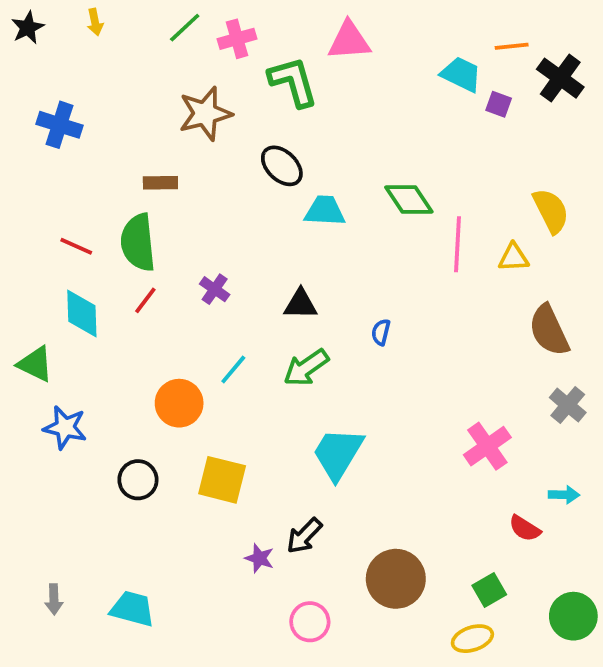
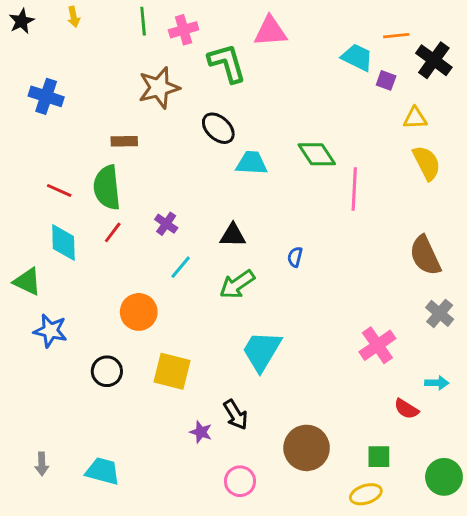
green line: (185, 28) -> (143, 21), turned -52
yellow triangle: (514, 257) -> (415, 118), moved
cyan line: (233, 370) -> (181, 267), moved
black arrow: (304, 536) -> (236, 415), turned -76
green square: (489, 590) -> (379, 457), turned 30

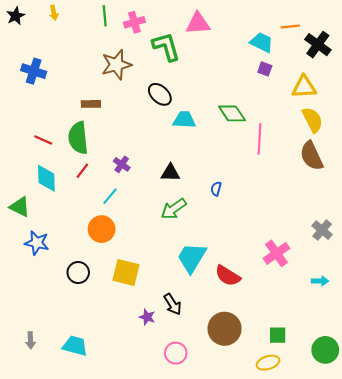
purple square: (386, 80) -> (265, 69), moved
yellow triangle: (415, 118) -> (304, 87), size x1.4
brown semicircle: (425, 256) -> (311, 156), moved
cyan line: (181, 267) -> (110, 196), moved
red semicircle: (406, 409) -> (228, 276), moved, size x1.4

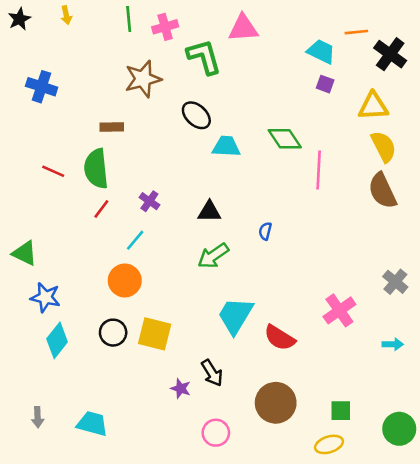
cyan diamond: (46, 178) -> (57, 340), moved, turned 40
black circle: (78, 273) -> (113, 333), moved

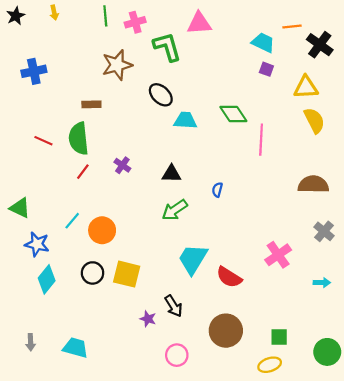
blue cross: (42, 87) -> (34, 71), turned -30
brown semicircle: (382, 191) -> (313, 184), moved, turned 116
cyan line: (135, 240) -> (72, 221), moved

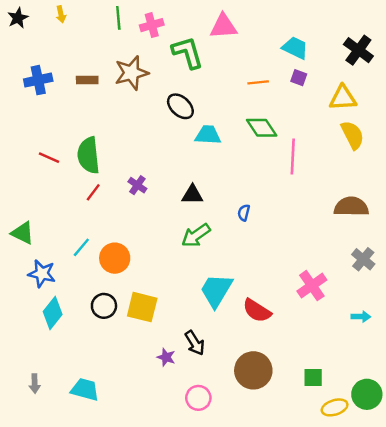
orange line: (292, 27) -> (258, 82), moved
brown rectangle: (91, 104) -> (87, 80), moved
yellow ellipse: (270, 365) -> (335, 407), moved

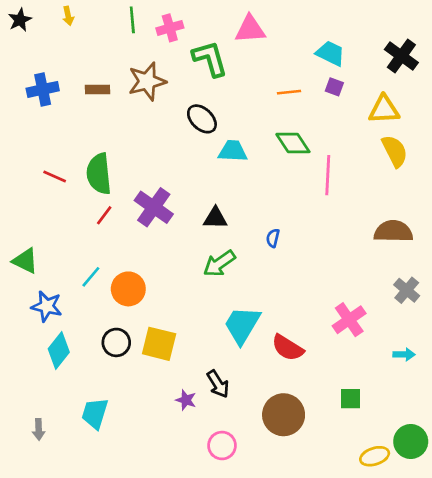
purple cross: (137, 185) -> (154, 207), size x1.8
green square: (313, 378) -> (350, 399), moved
cyan trapezoid: (85, 389) -> (95, 413), moved, turned -88

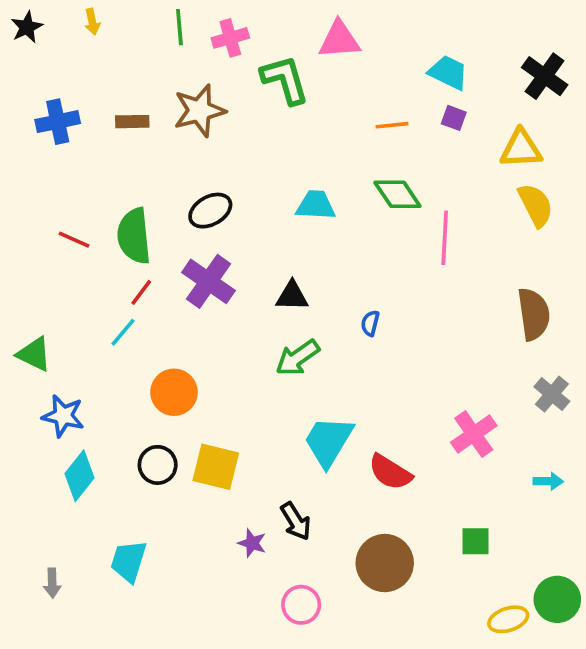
black ellipse: (202, 119) -> (210, 211), moved, turned -72
brown semicircle: (393, 231) -> (534, 314), turned 81
cyan line: (91, 277) -> (123, 332), moved

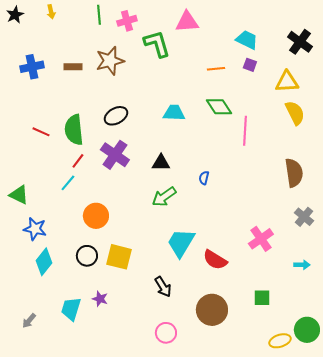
purple star: (252, 543) -> (100, 299), moved
gray arrow: (52, 583) -> (29, 321), turned 42

